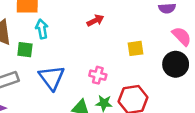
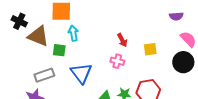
red arrow: (95, 20) -> (122, 40), moved, turned 88
pink cross: (98, 75) -> (117, 61), moved

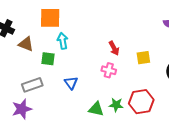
brown triangle: (38, 36) -> (26, 44), size x0.7
blue triangle: (81, 73) -> (71, 83), size x0.6

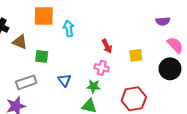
cyan arrow: (63, 41) -> (69, 28), moved
green star: (116, 105) -> (93, 86), moved

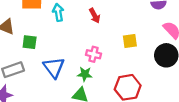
red arrow: (107, 46) -> (95, 16), moved
blue triangle: (64, 80) -> (54, 67), size x1.5

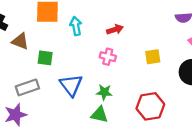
red arrow: (95, 16) -> (115, 29), turned -80
pink cross: (94, 54) -> (108, 57), moved

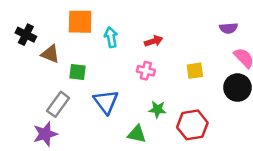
gray rectangle: (27, 87) -> (58, 104), turned -35
green star: (104, 92) -> (157, 109), moved

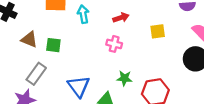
brown triangle: (50, 54) -> (29, 39), moved
yellow square: (195, 71) -> (158, 31), moved
blue triangle: (106, 102) -> (79, 86), moved

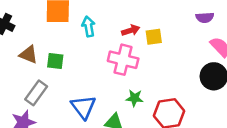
yellow square: (158, 31) -> (154, 37), moved
pink cross: (114, 44) -> (123, 60), size x1.6

